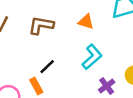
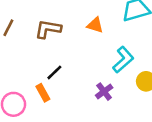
cyan L-shape: (92, 57) -> (123, 60), moved
purple cross: (107, 86) -> (104, 92), moved

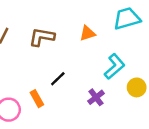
orange triangle: (95, 25) -> (87, 33), turned -35
black line: (54, 72) -> (58, 79), moved

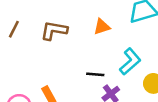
black line: (58, 79) -> (95, 74), moved, turned 49

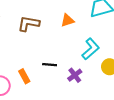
black line: (95, 74) -> (50, 65), moved

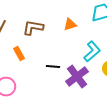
purple cross: (75, 75) -> (77, 77), size x1.6
orange rectangle: (24, 76) -> (19, 54), moved

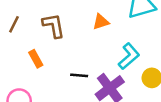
brown L-shape: (33, 28) -> (54, 26), turned 70

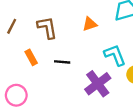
cyan L-shape: (129, 56) -> (115, 55), turned -70
black line: (79, 75) -> (62, 62), moved

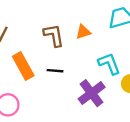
brown L-shape: (47, 28) -> (54, 35), moved
orange rectangle: (31, 57) -> (23, 66), size x1.6

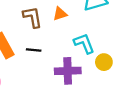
purple cross: (92, 93) -> (68, 71), turned 35

